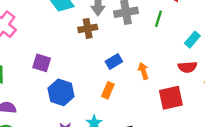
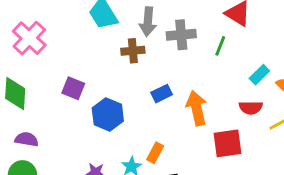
orange arrow: (143, 71) -> (197, 108), size x1.6
orange rectangle: (108, 90) -> (155, 153), moved
blue hexagon: (61, 92) -> (108, 115), moved

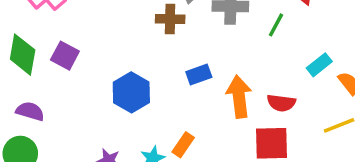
purple square: (73, 88) -> (65, 56), moved
red semicircle: (251, 108) -> (281, 103), moved

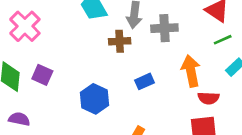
green line: (276, 25) -> (223, 40), moved, turned 42
orange arrow: (239, 97) -> (191, 71), moved

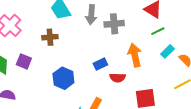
brown cross: (120, 41) -> (50, 37), moved
red semicircle: (208, 98) -> (118, 78), moved

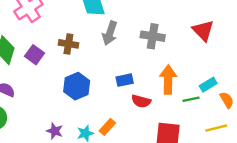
gray arrow: (91, 15) -> (110, 33), moved
green line: (158, 31) -> (191, 99), moved
brown cross: (50, 37) -> (68, 44), moved

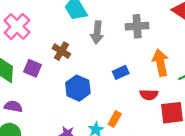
brown cross: (68, 44) -> (61, 51), turned 36
red semicircle: (141, 101) -> (149, 95), moved

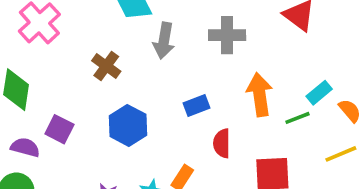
purple square: (33, 68) -> (59, 129), moved
red semicircle: (149, 95) -> (222, 143), moved, turned 84

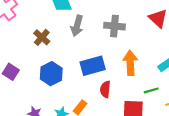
blue rectangle: (196, 106) -> (93, 66), size x1.6
green line: (298, 118) -> (151, 90), moved

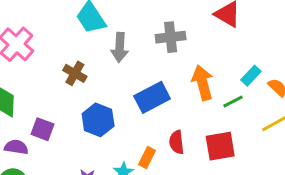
red semicircle: (105, 89) -> (177, 142), moved
green line: (151, 90) -> (233, 102), moved

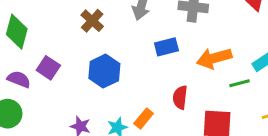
orange arrow: (203, 83) -> (214, 58), turned -104
blue rectangle: (152, 97) -> (166, 47), moved, size x0.7
red semicircle: (177, 142) -> (180, 97), moved

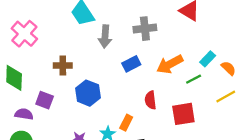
brown cross: (92, 21) -> (63, 66), moved, turned -30

